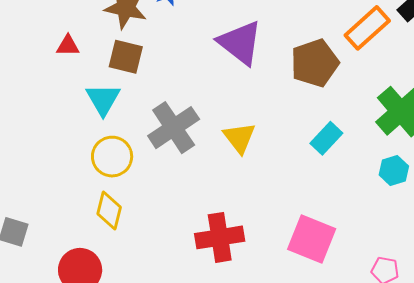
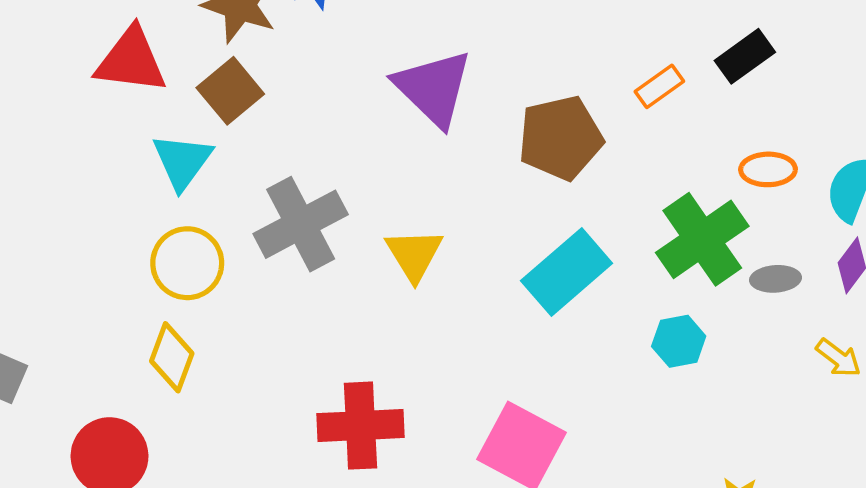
orange rectangle: (367, 28) -> (659, 86), size x0.6
red triangle: (68, 46) -> (131, 61), size x1.8
brown square: (126, 57) -> (230, 91), turned 30
cyan rectangle: (326, 138) -> (567, 272), size x1.5

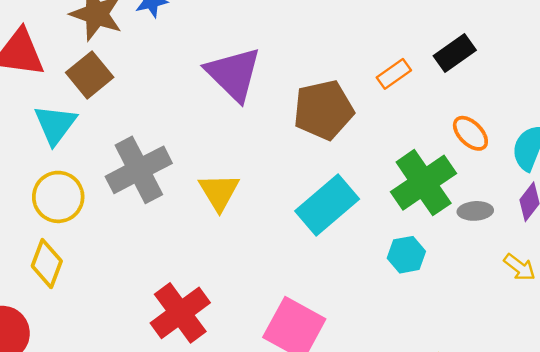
orange ellipse: (768, 169) -> (470, 133), turned 45
red cross: (360, 426) -> (180, 313), turned -34

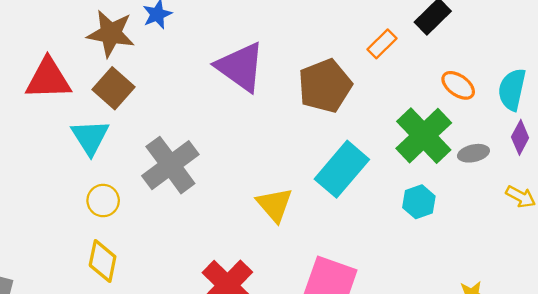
yellow triangle: (219, 192) -> (275, 205), moved
yellow circle: (58, 197) -> (103, 201), size x0.7

